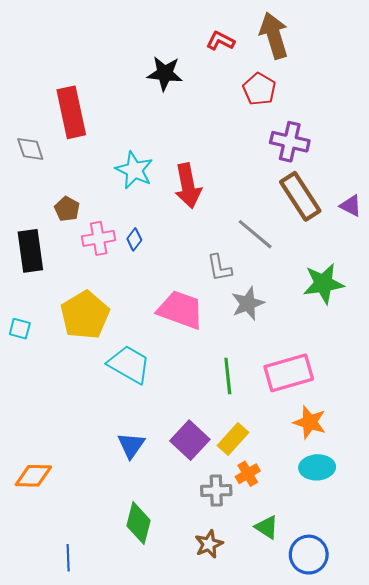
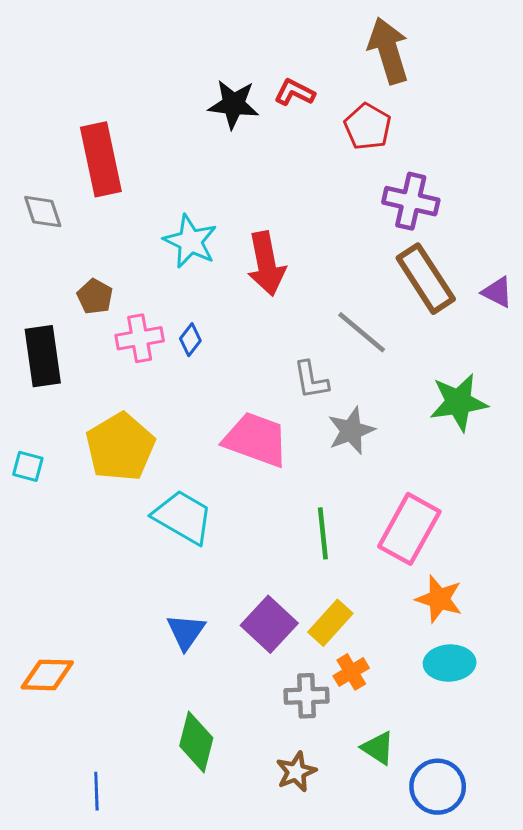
red L-shape: (220, 41) -> (295, 92), moved
pink rectangle: (289, 373) -> (409, 529), turned -45

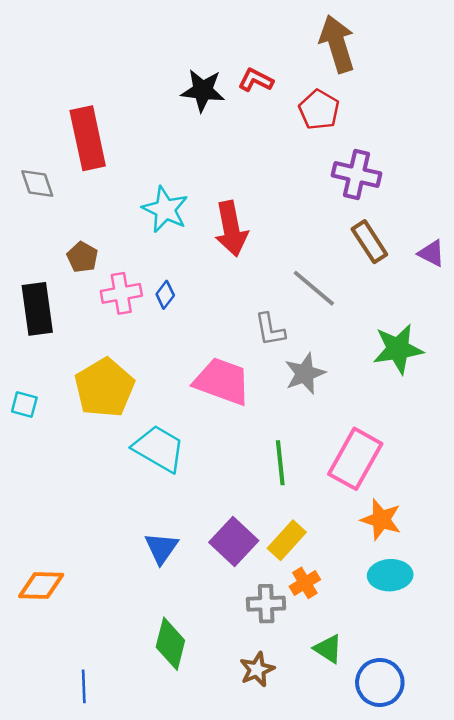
brown rectangle: (426, 279) -> (369, 242), size x0.7

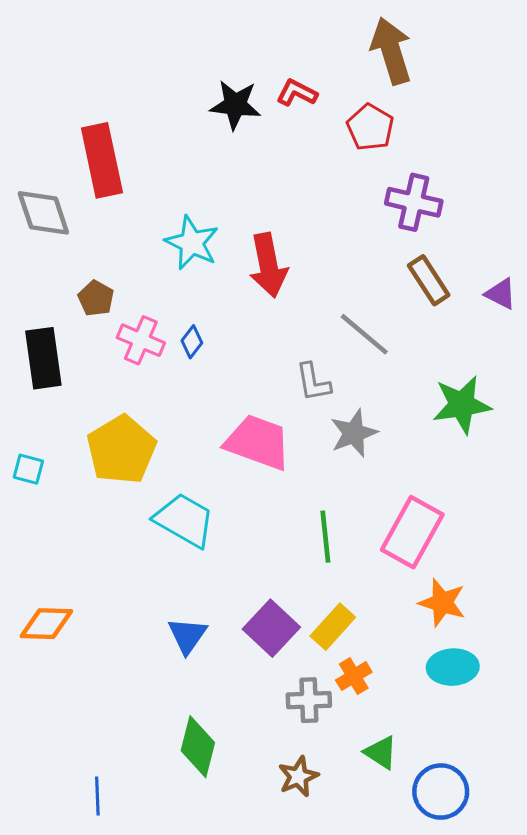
gray diamond: (37, 183) -> (43, 213), size x1.4
pink cross: (121, 293) -> (141, 340), turned 33
orange diamond: (41, 586) -> (46, 624), moved

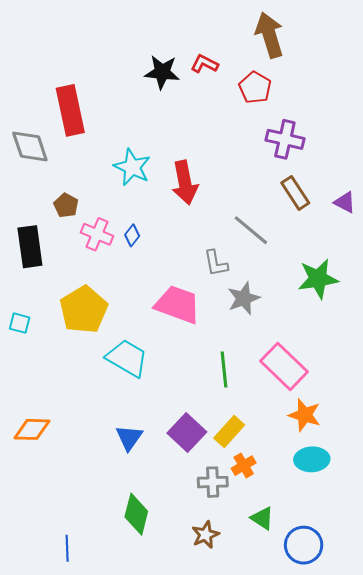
pink rectangle: (412, 532) -> (284, 366), turned -75

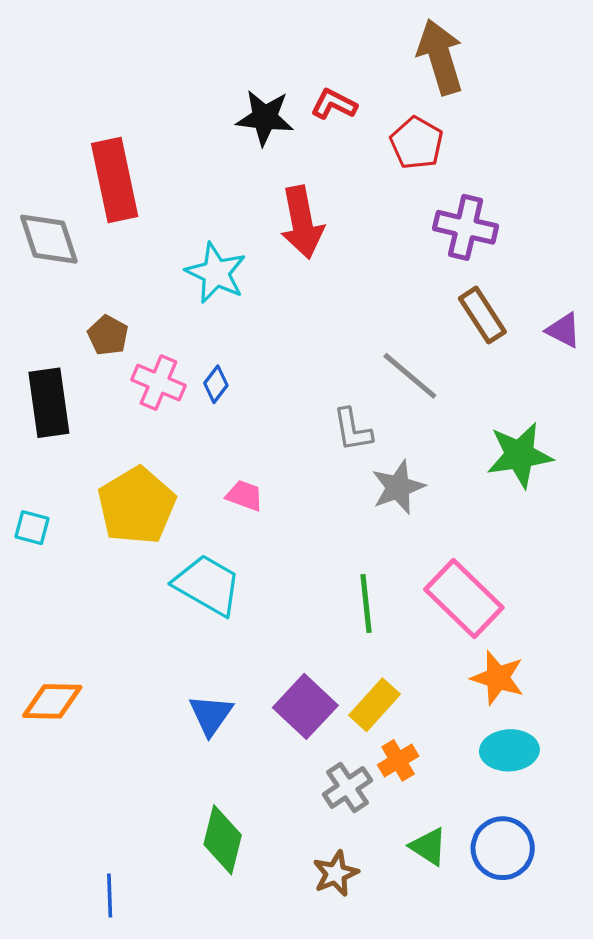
red arrow: (185, 183) -> (302, 222), moved
pink trapezoid: (178, 304) -> (245, 496), moved, size x0.5
gray cross: (213, 482) -> (347, 787), turned -32
blue circle: (304, 545) -> (503, 848), moved

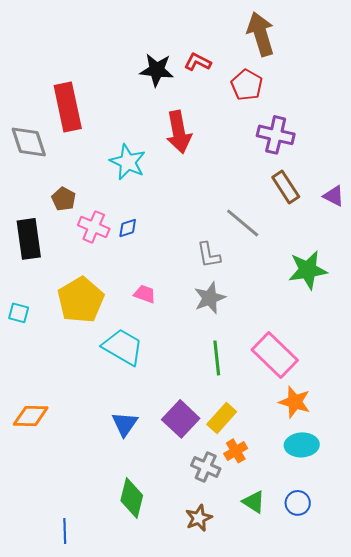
blue diamond: (216, 384) -> (128, 228), turned 35
gray star: (398, 487) -> (210, 298), moved
gray cross: (347, 787) -> (206, 467), turned -32
blue circle: (503, 848) -> (298, 503), size x0.7

